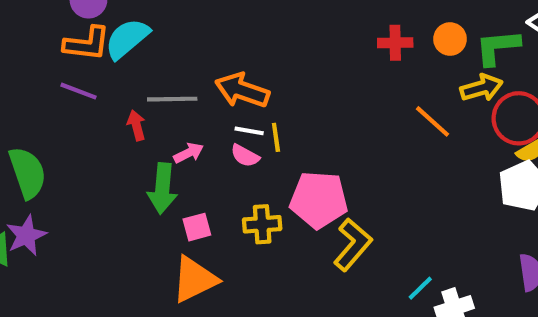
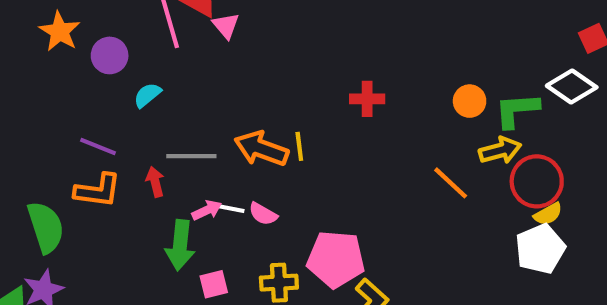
cyan semicircle: (127, 39) -> (147, 95), size x0.6
red cross: (395, 43) -> (367, 99), moved
orange L-shape: (87, 44) -> (98, 191), moved
white line: (249, 131) -> (230, 208), moved
yellow line: (276, 137) -> (299, 146), moved

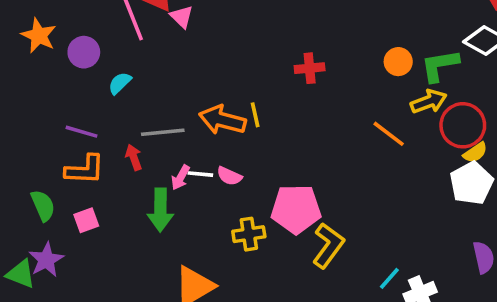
pink arrow: (207, 210) -> (181, 178), turned 150
green semicircle: (46, 227) -> (43, 205), size x0.7
pink square: (214, 284) -> (86, 220), moved

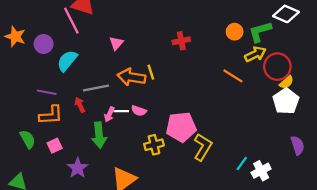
pink triangle: (182, 17) -> (116, 43), moved, turned 32
cyan semicircle: (120, 83) -> (67, 61), size x1.5
purple star: (46, 260) -> (78, 168), moved

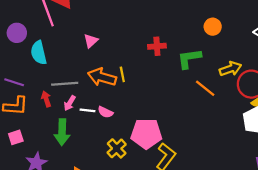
orange circle: (235, 32) -> (213, 27), moved
green L-shape: (260, 32) -> (189, 59), moved
cyan semicircle: (67, 61) -> (39, 53), turned -60
pink arrow: (109, 114) -> (70, 103), moved
yellow cross: (154, 145) -> (117, 148), turned -36

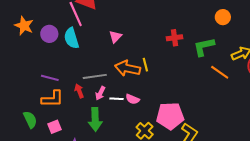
cyan semicircle: (39, 53) -> (71, 38), moved

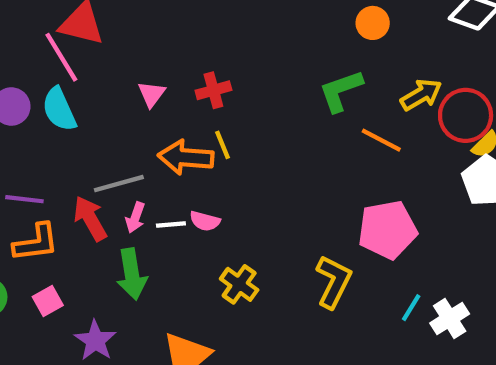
red cross: (175, 38) -> (213, 90), moved
red arrow: (79, 91) -> (90, 218), size x1.5
pink pentagon: (170, 116) -> (387, 230), moved

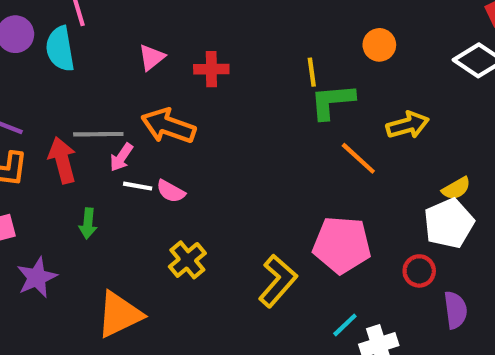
red circle: (466, 115) -> (419, 271), moved, size x0.6
yellow line: (222, 145) -> (312, 72), moved
pink arrow: (135, 217) -> (121, 157), moved
green arrow: (132, 274) -> (88, 223), size x0.6

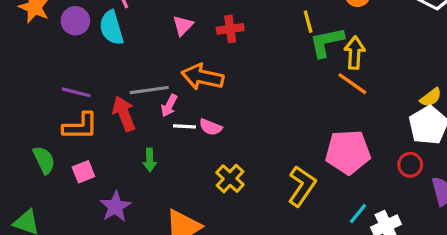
yellow arrow: (408, 125) -> (355, 53), moved, turned -64

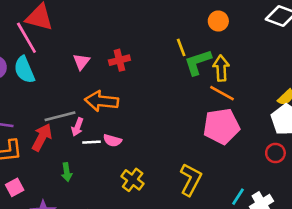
red arrow: (124, 114) -> (42, 137), turned 56
pink pentagon: (348, 152) -> (221, 126), moved

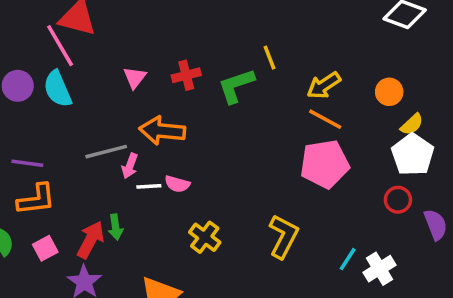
orange circle: (218, 21) -> (389, 92), moved
green L-shape: (198, 62) -> (236, 86), moved
yellow arrow: (221, 68) -> (324, 85), turned -120
red arrow: (42, 137) -> (91, 240), moved

